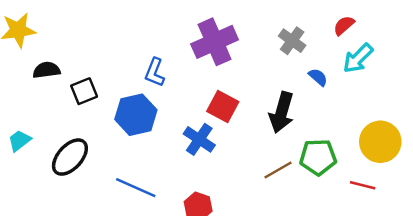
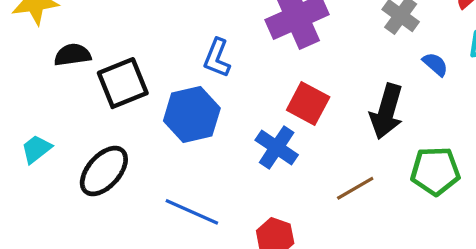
black square: (84, 91) -> (123, 83), size x1.4
brown line: (278, 170) -> (355, 188), moved

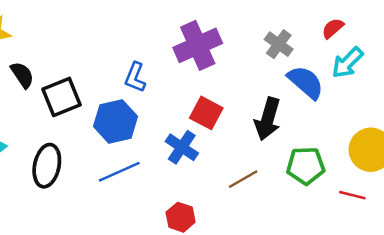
black semicircle: (72, 55) -> (22, 75), turned 64
blue semicircle: (435, 64) -> (306, 82), size x1.8
black ellipse: (104, 171) -> (47, 166), turned -30
blue line: (192, 212) -> (119, 172), moved, turned -48

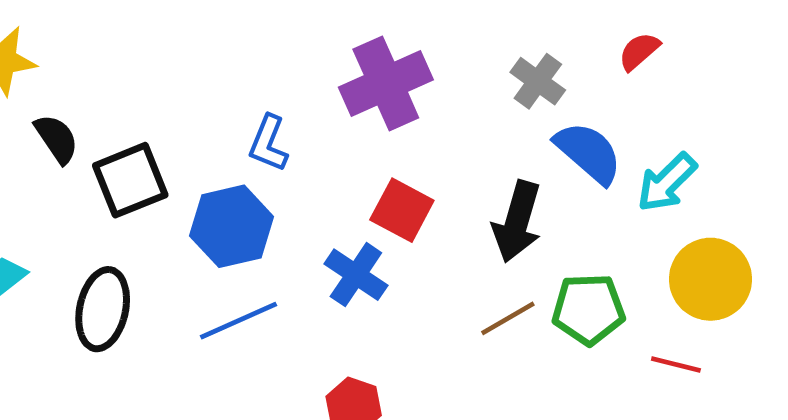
cyan arrow: (347, 63) -> (667, 183), moved
brown line: (243, 179) -> (508, 318), moved

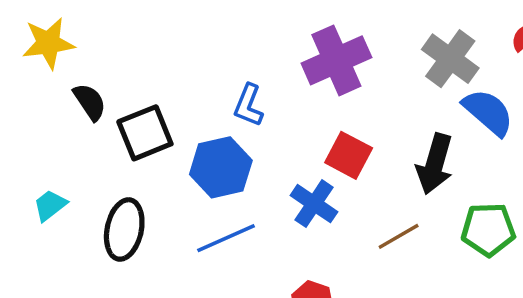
gray cross: (538, 81) -> (450, 59), size x1.4
brown line: (508, 318) -> (399, 236), moved

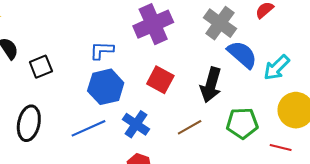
blue L-shape: (248, 105) -> (102, 50), turned 70
black square: (145, 133) -> (41, 67), size x0.7
blue hexagon: (221, 167) -> (106, 87), moved
blue cross: (314, 204) -> (136, 124), moved

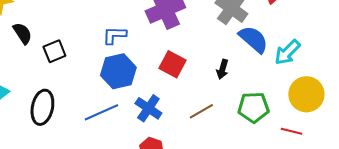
black arrow: (211, 85) -> (222, 69), size x0.6

